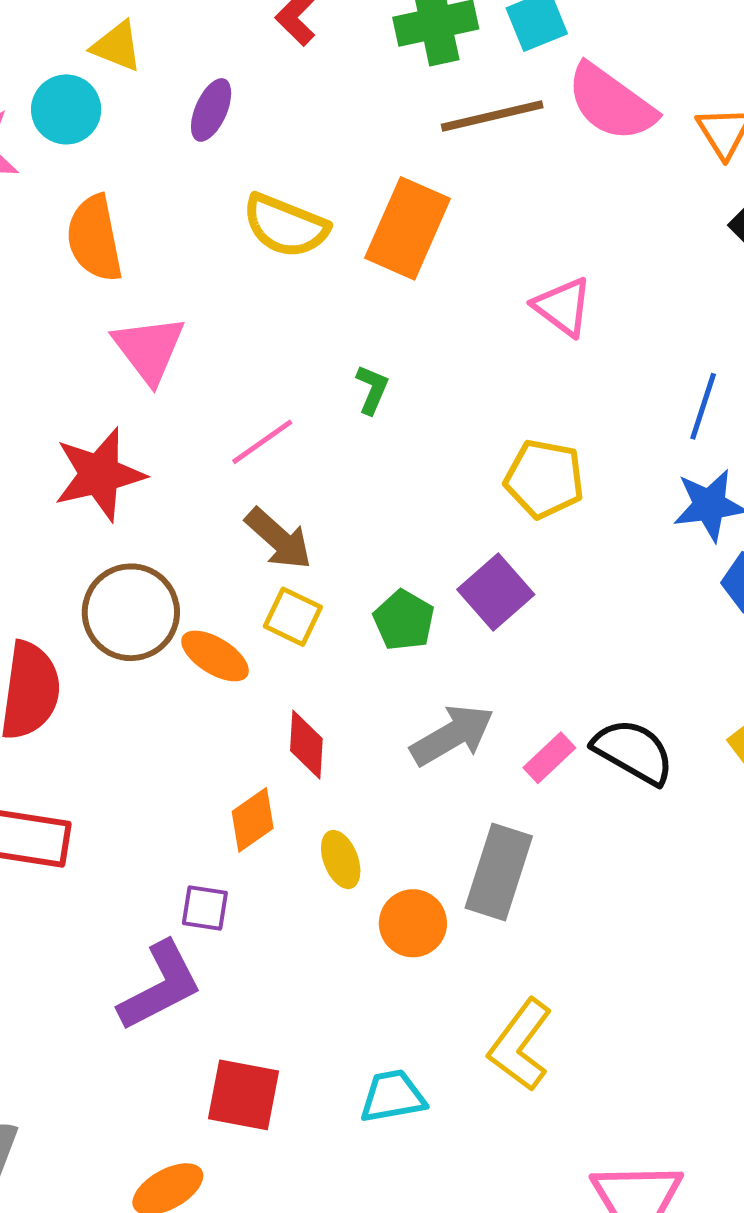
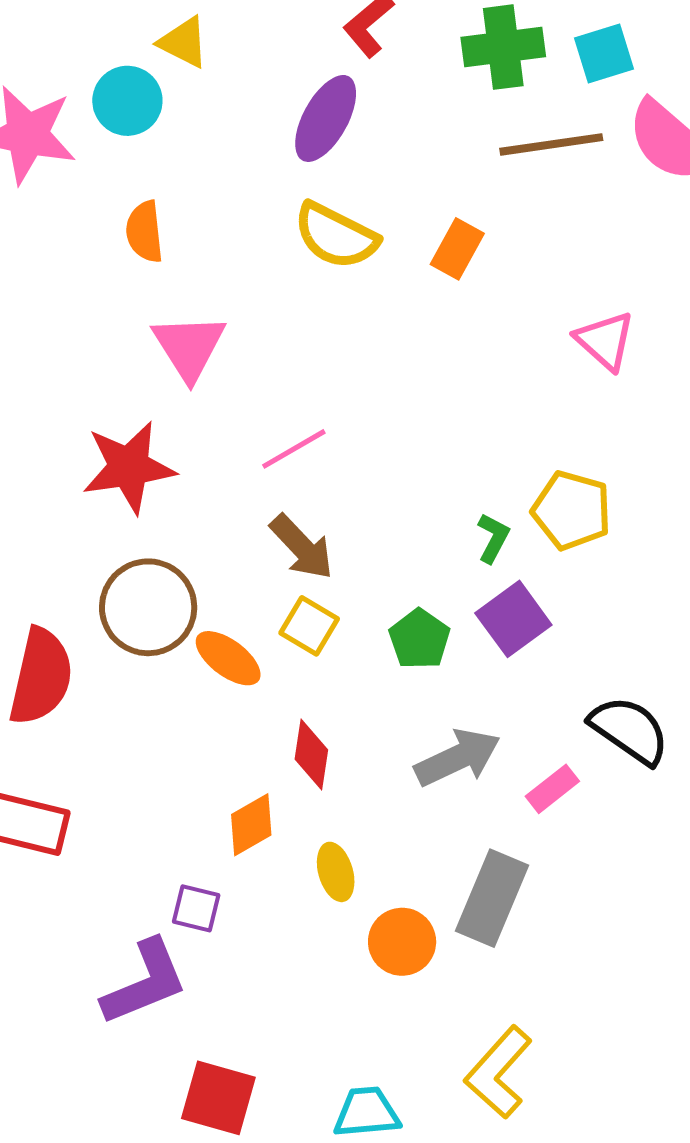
purple ellipse: (211, 110) -> (326, 118), moved, size x1.4
orange rectangle: (408, 228) -> (457, 249), size x0.6
orange semicircle: (95, 238) -> (145, 232), size x0.7
green L-shape: (372, 389) -> (493, 538), moved
black semicircle: (633, 751) -> (630, 730), moved

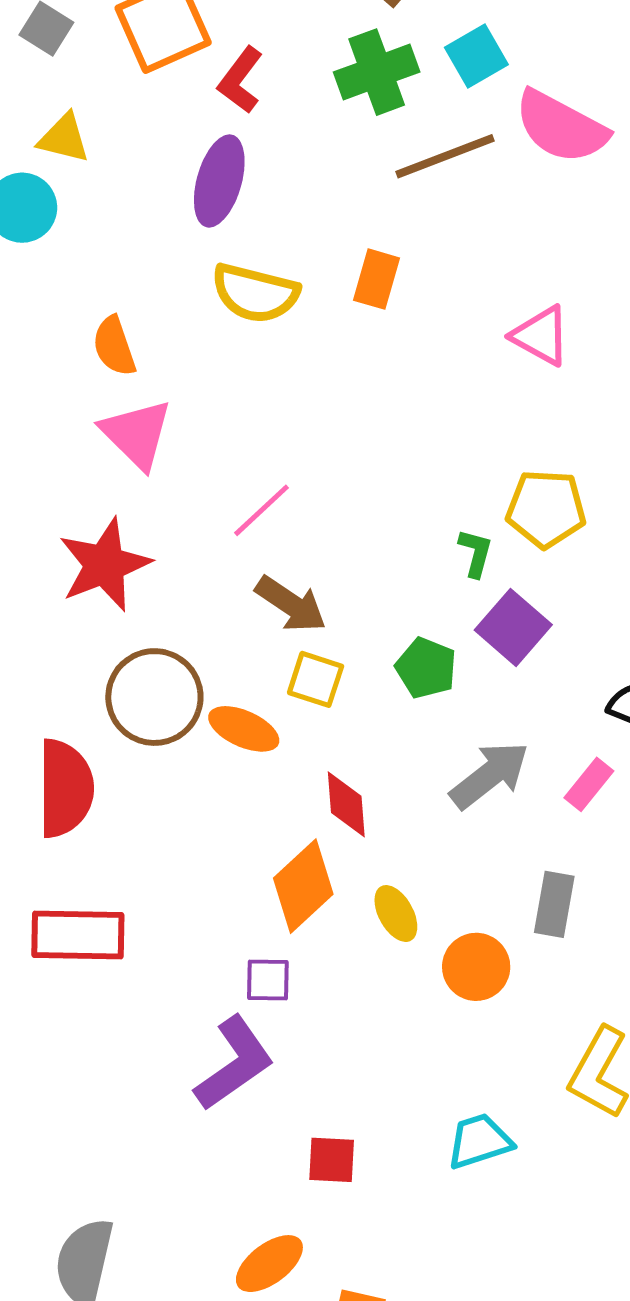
orange semicircle: (145, 232) -> (114, 346), moved
orange diamond: (251, 825) -> (303, 886), size x1.4
gray rectangle: (492, 898) -> (554, 904), size x0.7
red square: (218, 1098) -> (332, 1160), size x0.7

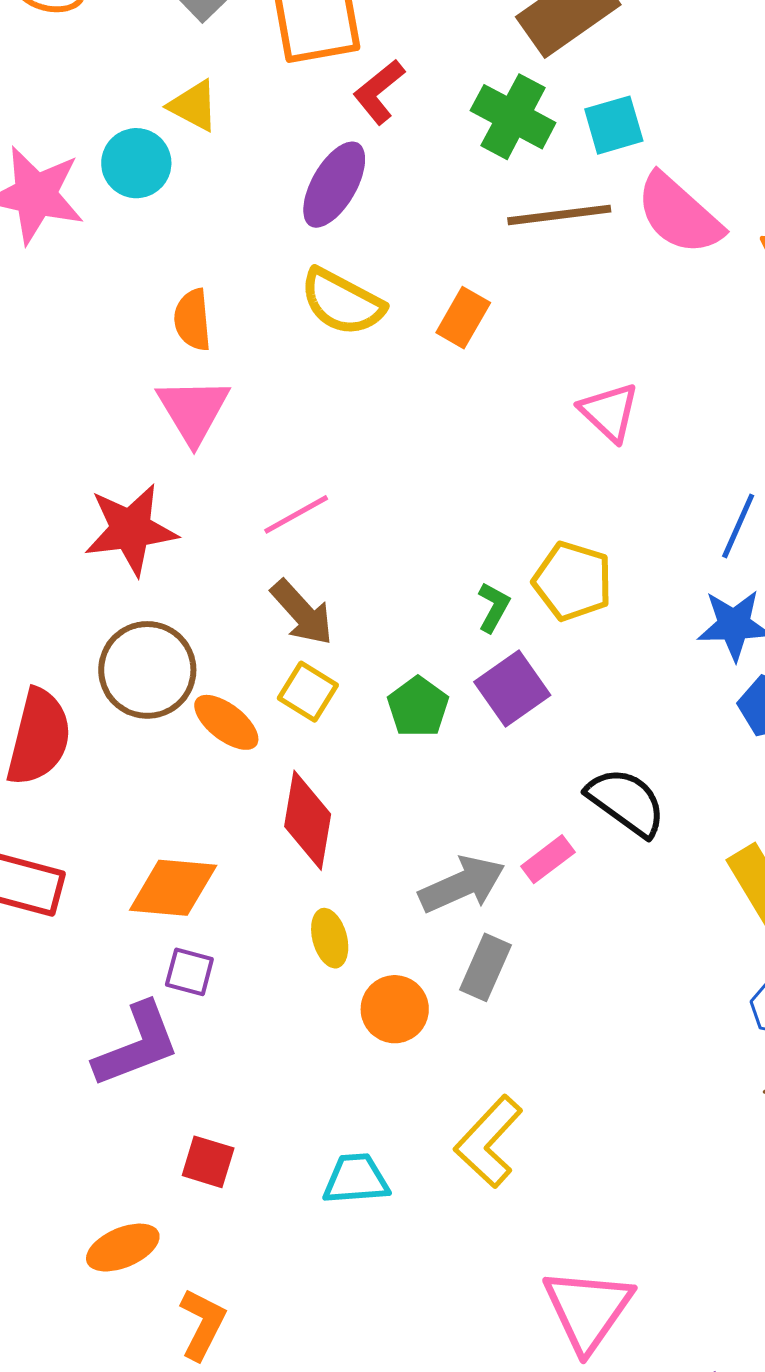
green cross: (377, 72) -> (513, 117), turned 34
gray arrow: (490, 775) -> (462, 884), moved
red diamond: (346, 804) -> (308, 820), size x1.4
orange diamond: (303, 886) -> (173, 888), moved, turned 34

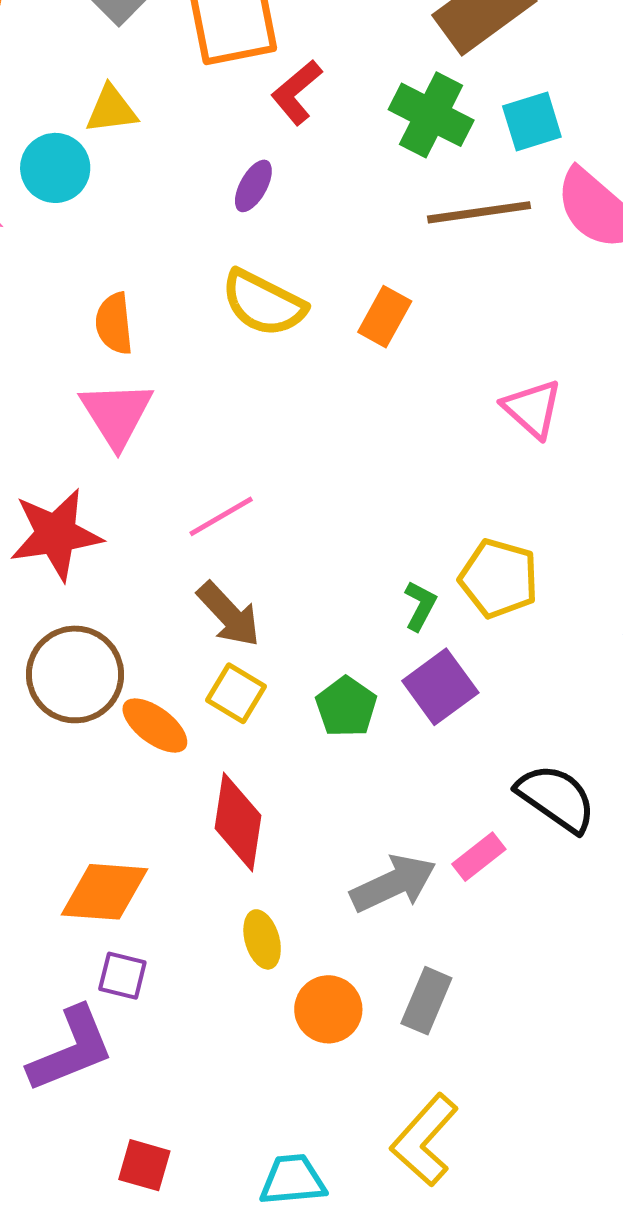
yellow triangle: (194, 106) -> (111, 110), turned -34
purple ellipse: (334, 185) -> (253, 186), size x0.6
gray rectangle: (486, 967) -> (426, 1001), moved

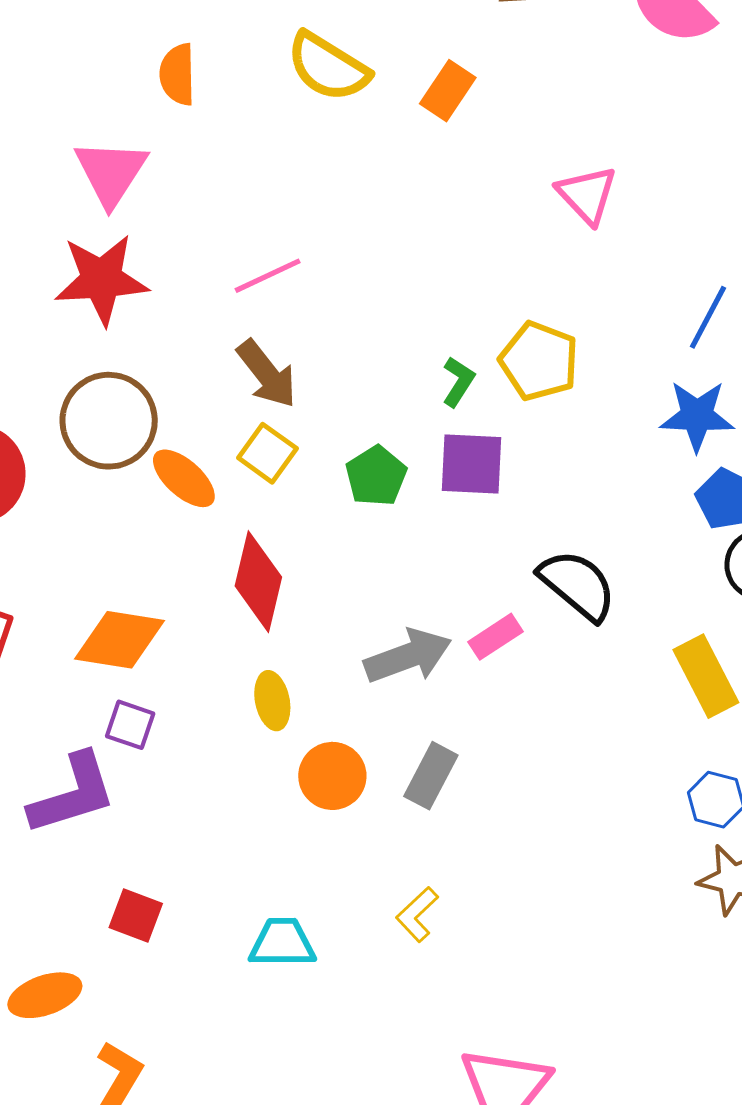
pink triangle: (116, 414) -> (111, 172), moved
purple square: (440, 687) -> (472, 464), turned 34
yellow L-shape: (425, 1140) -> (417, 914), size x0.6

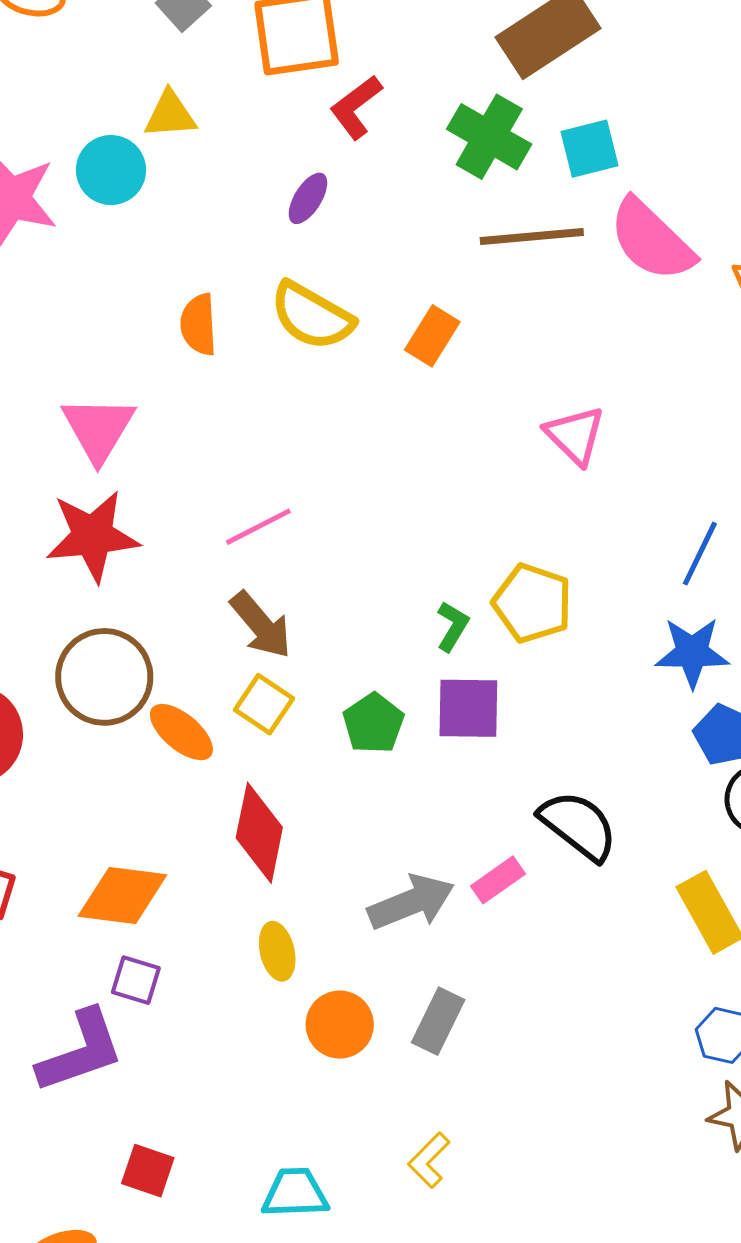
orange semicircle: (178, 74) -> (199, 325), moved

